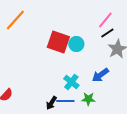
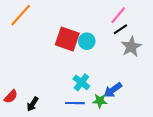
blue arrow: (100, 75) -> (113, 90), moved
black arrow: (51, 103) -> (33, 104), moved

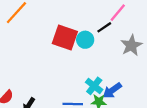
black line: (120, 29) -> (104, 27), moved
cyan cross: (81, 82) -> (94, 86), moved

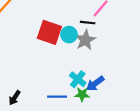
black line: (104, 27) -> (88, 23), turned 40
gray star: (131, 45) -> (85, 40), moved

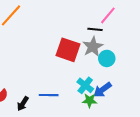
red square: (49, 32) -> (68, 50), moved
cyan circle: (69, 35) -> (107, 58), moved
blue line: (57, 97) -> (49, 95), moved

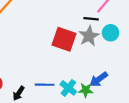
cyan circle: (107, 58) -> (111, 33), moved
cyan cross: (85, 85) -> (68, 88), moved

